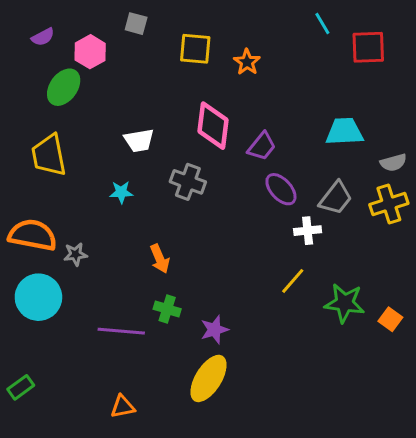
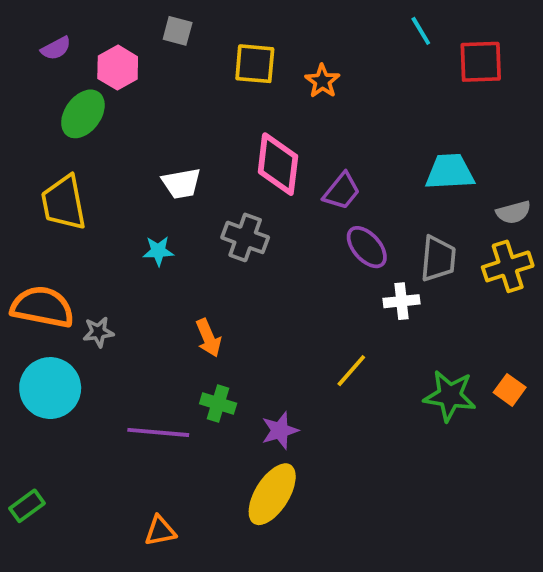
gray trapezoid: (336, 198) -> (438, 259), turned -33
yellow line: (293, 281) -> (351, 371), moved
orange square: (390, 319) -> (510, 390), moved

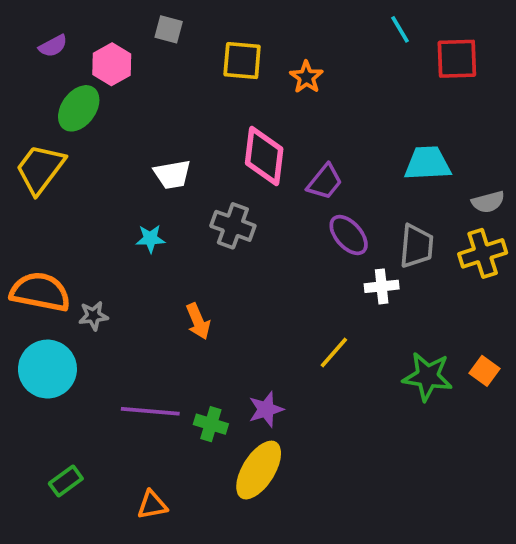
yellow trapezoid: (64, 203) -> (40, 169), moved, turned 48
green cross: (218, 403) -> (211, 424), moved
green rectangle: (27, 506) -> (66, 481), moved

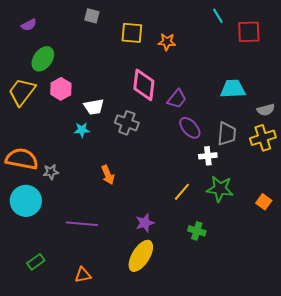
pink hexagon: (112, 64) -> (61, 89), moved
orange star: (306, 77) -> (167, 42), turned -30
white trapezoid: (172, 174) -> (94, 107), moved
green star: (428, 376) -> (220, 189), moved
green cross: (211, 424) -> (197, 231), moved

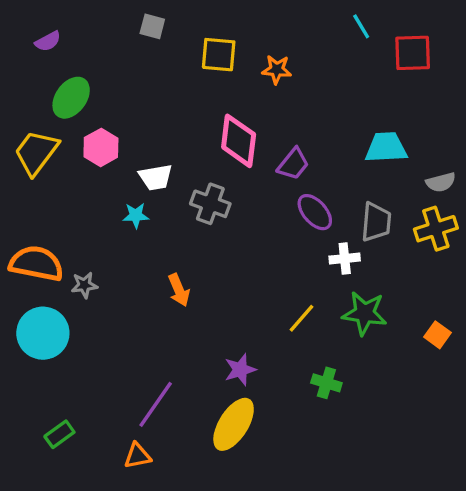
purple line: (82, 224) -> (156, 404), moved, turned -60

